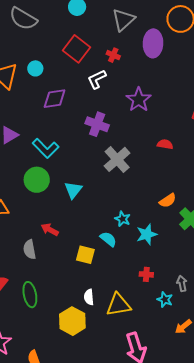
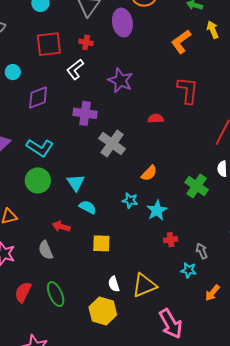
red square: (77, 49) -> (49, 44), turned -32
orange semicircle: (168, 201) -> (149, 173), moved
cyan semicircle: (108, 239) -> (88, 207), moved
red cross: (146, 274) -> (171, 240), moved

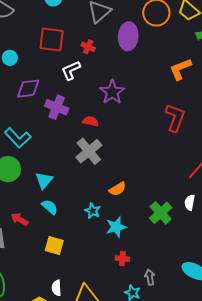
purple cross: (85, 113) -> (57, 107), moved
red semicircle: (156, 119) -> (90, 121), moved

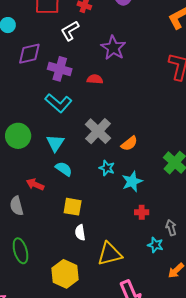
cyan L-shape: (18, 138) -> (58, 103), moved
gray cross: (89, 151) -> (98, 131), moved
white semicircle: (57, 288) -> (80, 233), moved

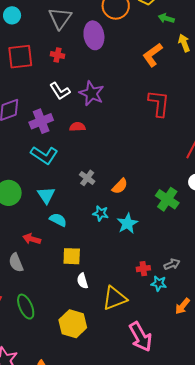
white L-shape: (70, 31) -> (60, 91), moved, turned -85
purple cross: (60, 69) -> (41, 121), turned -30
gray cross: (98, 131) -> (87, 178), size x0.6
red cross: (142, 212) -> (143, 269), moved
gray arrow: (171, 228) -> (172, 264), turned 91

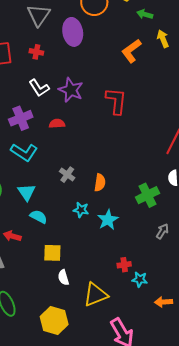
red L-shape: (159, 103) -> (116, 101), moved
orange semicircle: (120, 186) -> (100, 183), turned -36
green cross: (167, 199) -> (147, 195), turned 30
gray arrow: (172, 264) -> (162, 231), moved, turned -35
orange arrow: (182, 306) -> (164, 302), turned 48

